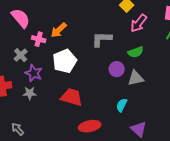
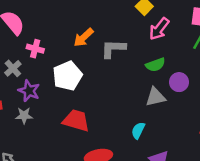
orange arrow: (59, 30) -> (84, 37), moved
purple circle: (117, 69) -> (179, 82), moved

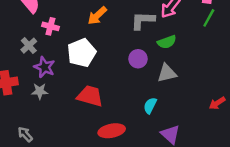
gray L-shape: (113, 49) -> (143, 20), moved
purple circle: (179, 82) -> (138, 59), moved

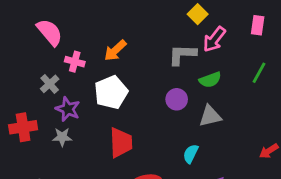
orange arrow: (97, 16) -> (115, 50), moved
green line: (209, 18) -> (259, 73), moved
red trapezoid: (90, 96) -> (121, 143), turned 72

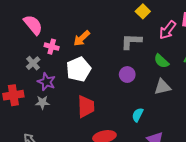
pink arrow: (214, 39) -> (168, 30), moved
green semicircle: (210, 80) -> (161, 61), moved, turned 63
gray triangle: (210, 116) -> (162, 87), moved

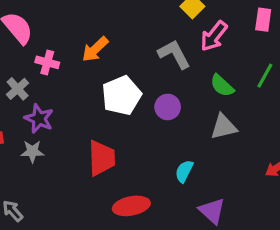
pink arrow: (168, 30) -> (214, 36), moved
gray L-shape: (131, 41) -> (174, 54), turned 60
white pentagon: (79, 69) -> (121, 95), moved

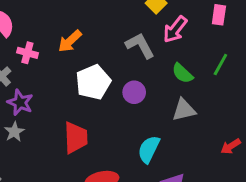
gray star: (32, 152) -> (14, 132), turned -30
cyan semicircle: (184, 171) -> (149, 149), size x1.4

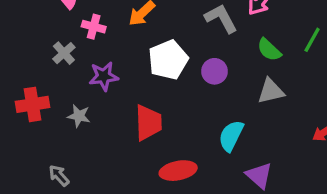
purple star: (20, 103) -> (104, 76), moved, turned -30
gray star: (14, 132) -> (79, 116), turned -30

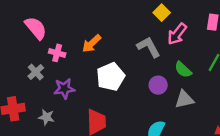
purple circle: (214, 71) -> (158, 85), moved

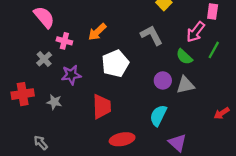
pink arrow: (177, 34) -> (196, 32), moved
purple circle: (158, 85) -> (163, 80), moved

